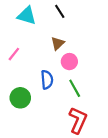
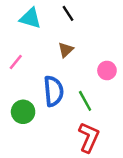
pink circle: (69, 62) -> (107, 70), moved
blue semicircle: (47, 80) -> (53, 91), size x1.4

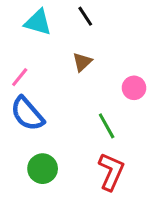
blue semicircle: (53, 91) -> (27, 114), moved, turned 144
green circle: (23, 112) -> (43, 169), moved

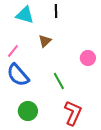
black line: (85, 16) -> (56, 11), turned 32
brown triangle: (82, 62) -> (45, 41), moved
green line: (107, 126) -> (59, 81), moved

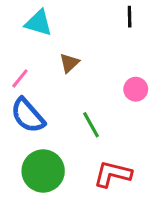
black line: (56, 11) -> (130, 17), moved
green circle: (28, 111) -> (43, 171), size x1.4
red L-shape: (73, 113) -> (113, 174), turned -100

